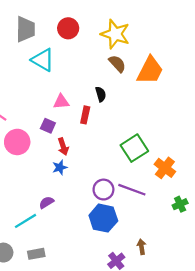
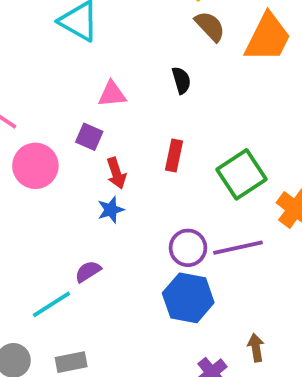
red rectangle: (85, 115) -> (174, 155), moved
purple line: (132, 190) -> (238, 248), turned -32

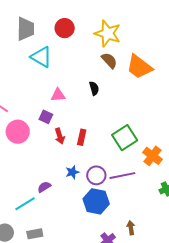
orange trapezoid: (268, 38) -> (139, 67), turned 100
red rectangle: (174, 155) -> (82, 137), moved
blue star: (111, 210) -> (72, 172), moved

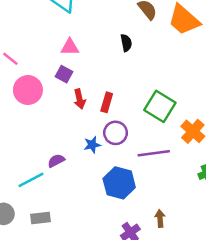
pink triangle: (58, 95) -> (70, 47), moved
green square: (125, 138) -> (160, 106), turned -30
purple circle: (96, 175) -> (116, 133), moved

